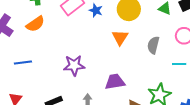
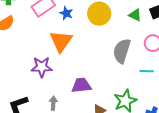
orange triangle: (120, 37) -> (61, 41), moved, size x1.4
gray semicircle: (153, 45) -> (122, 51), size x1.4

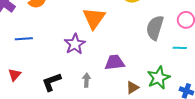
purple star: (42, 67) -> (75, 44), turned -30

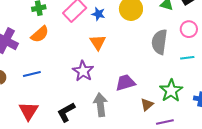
orange triangle: (94, 18) -> (98, 42), size x0.7
red triangle: (15, 75) -> (29, 111), size x1.5
gray arrow: (87, 80) -> (100, 105), size x1.6

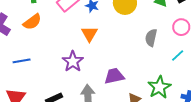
gray semicircle: (159, 42) -> (151, 38), size x0.7
cyan line: (187, 58) -> (178, 55), turned -40

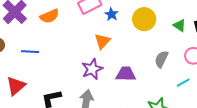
purple star: (73, 61) -> (92, 69), moved
purple trapezoid: (114, 76) -> (126, 74), moved

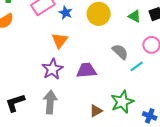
gray semicircle: (161, 59) -> (120, 52), turned 114
cyan line: (183, 83) -> (137, 66), moved

